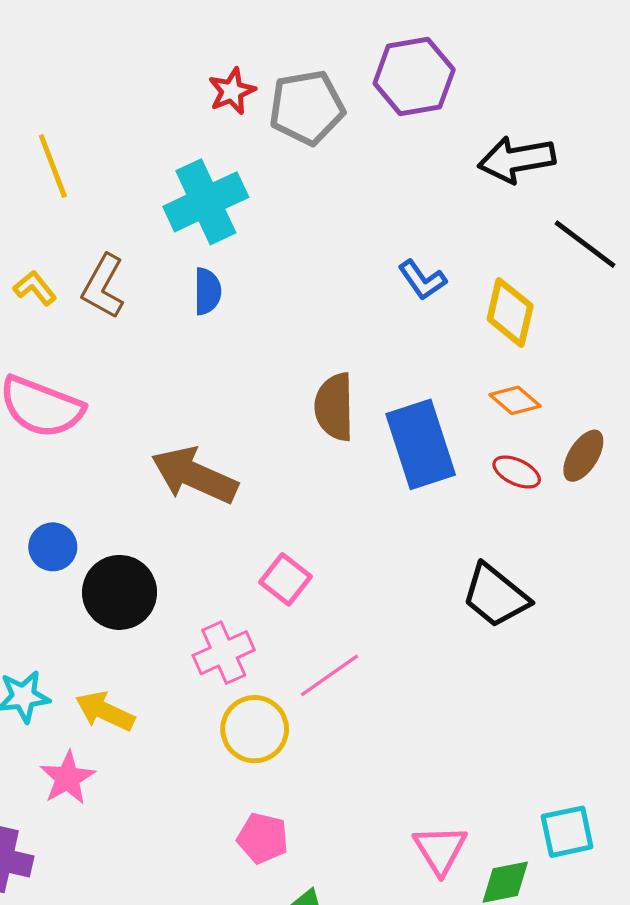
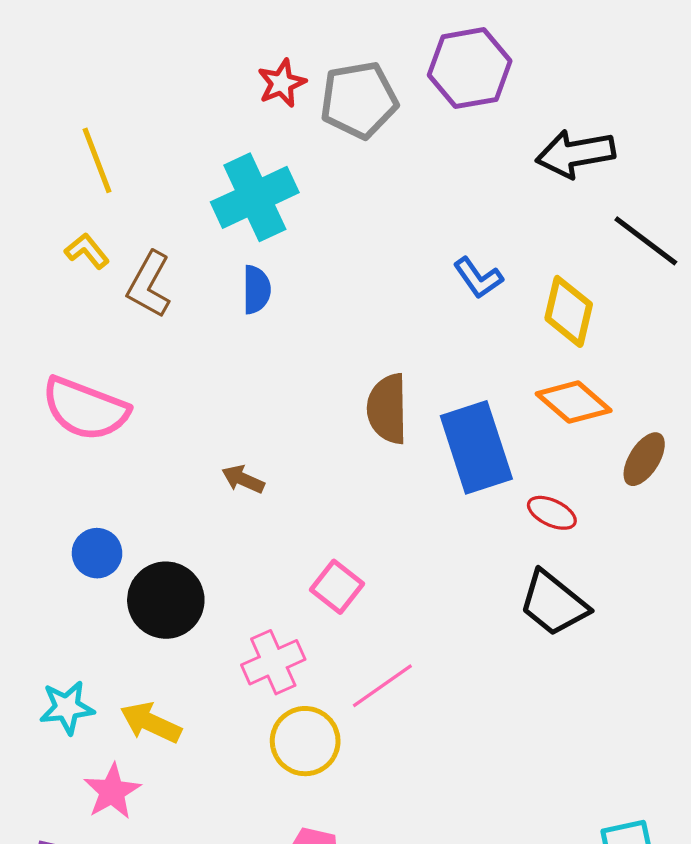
yellow L-shape: (35, 288) -> (87, 251), moved
orange diamond: (515, 400) -> (574, 402), size x1.4
red ellipse: (517, 472) -> (552, 513), moved
brown arrow: (194, 475) -> (243, 479), size x0.5

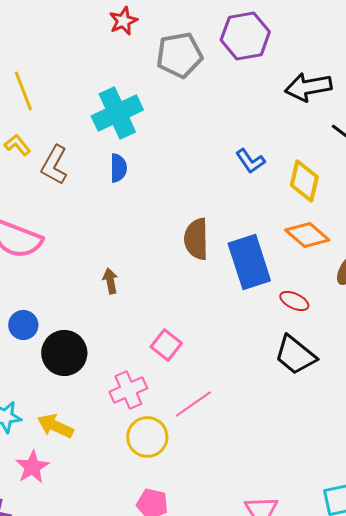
red star: (282, 83) -> (123, 21), moved
brown arrow: (243, 479) -> (110, 281), turned 55

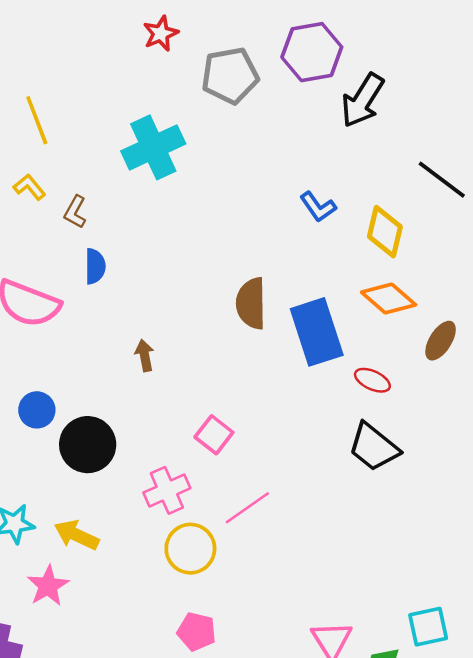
black arrow: (308, 87) -> (363, 100), moved, turned -48
brown L-shape: (54, 165) -> (75, 212), size x0.7
blue semicircle: (118, 168) -> (95, 266), moved

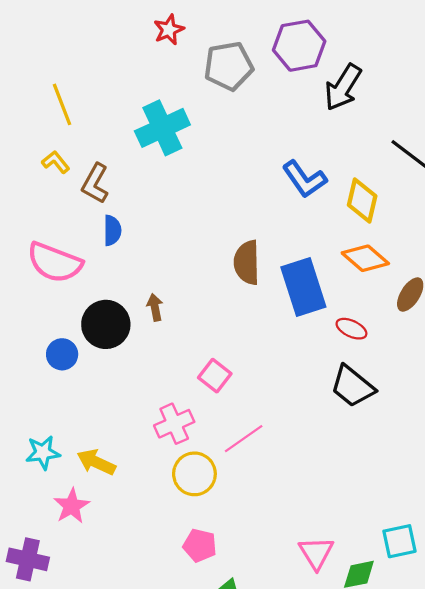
blue L-shape: (318, 207) -> (304, 179), size x1.4
brown L-shape: (75, 212) -> (95, 183), size x1.4
black circle: (88, 445) -> (106, 324), moved

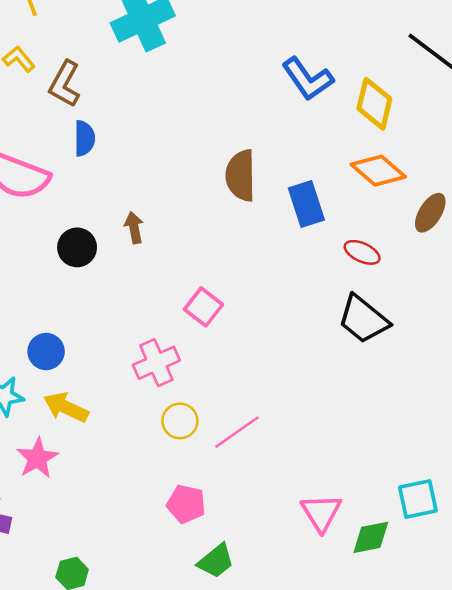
blue rectangle: (303, 287) -> (306, 204), size x0.7
black circle: (106, 324) -> (77, 247), size x0.7
blue circle: (62, 354) -> (46, 352), moved
pink line: (244, 439) -> (237, 432), moved
yellow circle: (194, 474) -> (180, 421), size x0.7

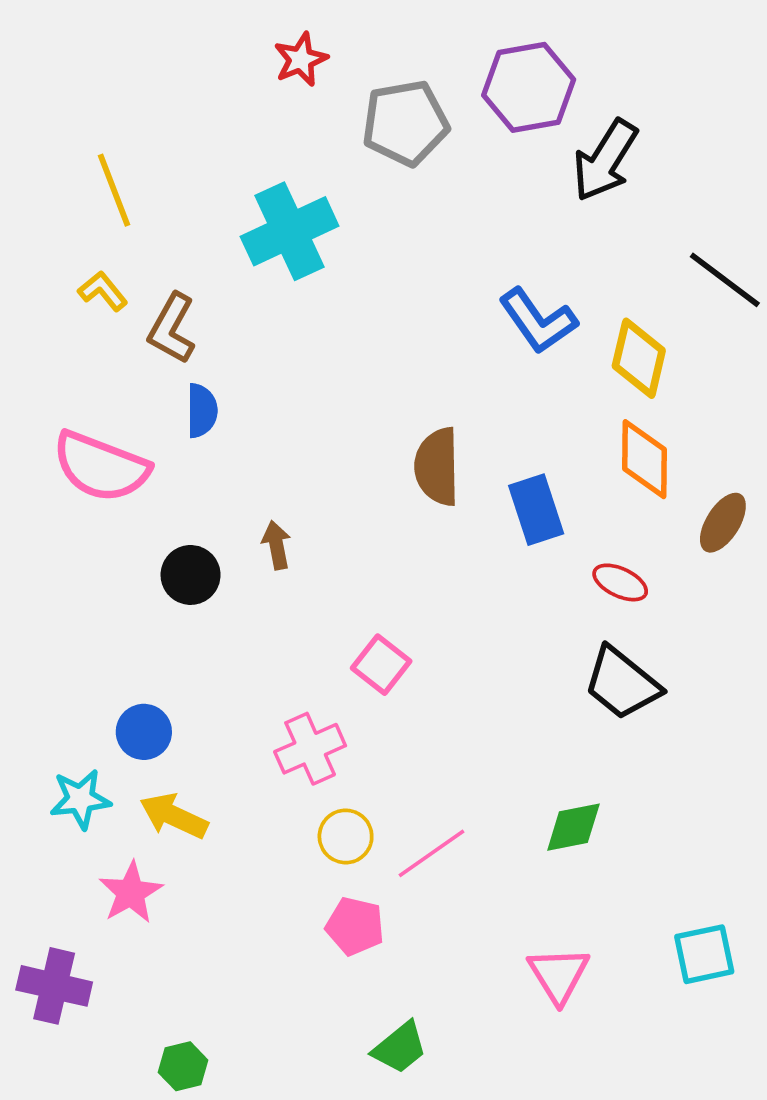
orange diamond: (378, 171) -> (644, 459), turned 50
pink pentagon: (186, 504) -> (355, 926), moved
green diamond: (371, 537) -> (573, 827), moved

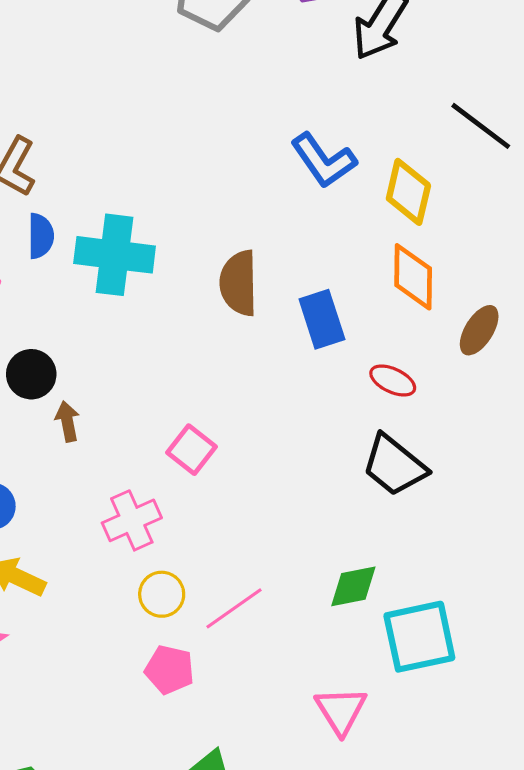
cyan cross: (290, 231) -> (115, 255), moved, turned 32
brown arrow: (276, 545) -> (67, 421), moved
cyan square: (704, 954) -> (419, 637), moved, size x1.4

